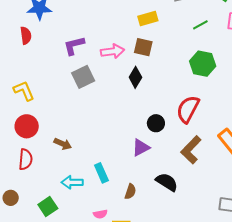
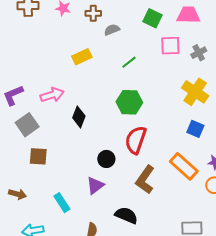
green line: (200, 25) -> (129, 62), moved
brown square: (143, 47) -> (38, 156), moved
green hexagon: (203, 64) -> (129, 102), moved
cyan rectangle: (101, 173) -> (62, 203), moved

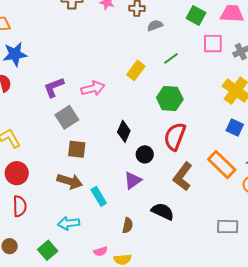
yellow rectangle: (82, 57) -> (136, 70), moved, turned -30
black diamond: (79, 117) -> (124, 131), moved
brown arrow: (18, 194) -> (70, 181), moved, size x1.4

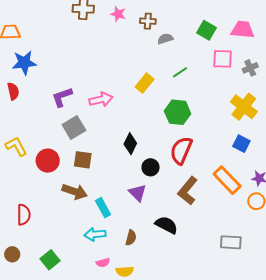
red circle: (17, 173) -> (48, 161), moved
purple triangle: (133, 180) -> (138, 193), turned -42
cyan arrow: (69, 223) -> (95, 234), moved

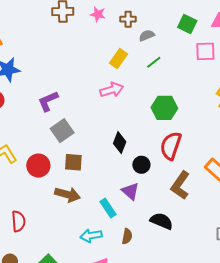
green line: (180, 72) -> (154, 62), moved
yellow rectangle: (145, 83) -> (119, 59), moved
pink arrow: (101, 99) -> (112, 90), moved
cyan rectangle: (103, 208) -> (108, 208), moved

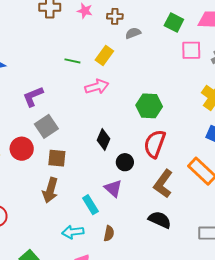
green line: (154, 62) -> (72, 61), moved, turned 49
red circle: (38, 166) -> (22, 149), moved
brown arrow: (67, 194) -> (50, 190), turned 90
black semicircle: (162, 221) -> (160, 220), moved

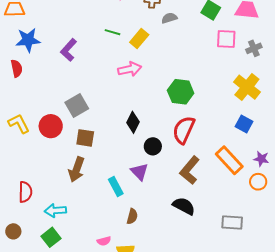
green line: (72, 61) -> (113, 32), moved
purple L-shape: (33, 96) -> (69, 50), moved, turned -30
cyan arrow: (73, 232) -> (55, 211), moved

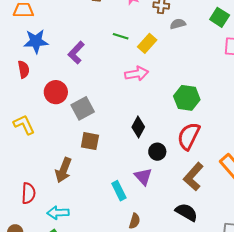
red circle: (51, 126) -> (56, 92), moved
brown arrow: (77, 170) -> (63, 170), moved

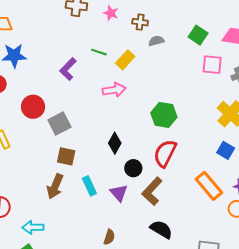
purple L-shape: (76, 53) -> (68, 69), moved
brown arrow: (63, 170) -> (55, 186), moved
brown L-shape: (193, 177) -> (152, 191), moved
cyan rectangle: (119, 191) -> (89, 186), moved

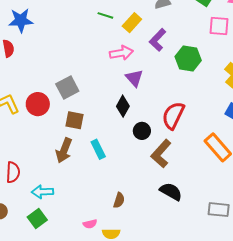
purple L-shape: (68, 69) -> (158, 40), moved
red circle: (33, 107) -> (38, 104), moved
green hexagon: (164, 115) -> (188, 59), moved
purple triangle: (119, 193) -> (134, 78), moved

